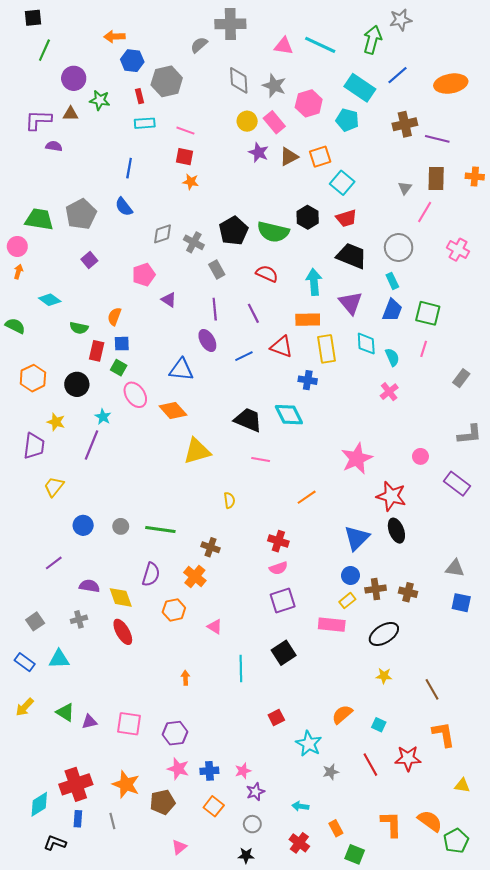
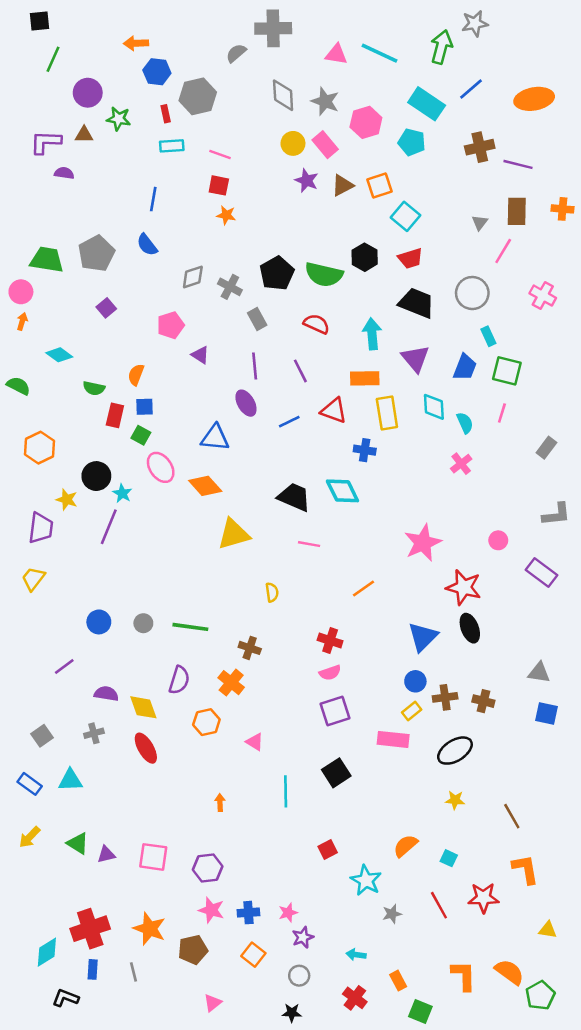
cyan rectangle: (392, 281) -> (488, 336), moved
black circle: (77, 384) -> (96, 476), moved
yellow trapezoid: (54, 487) -> (33, 579), moved

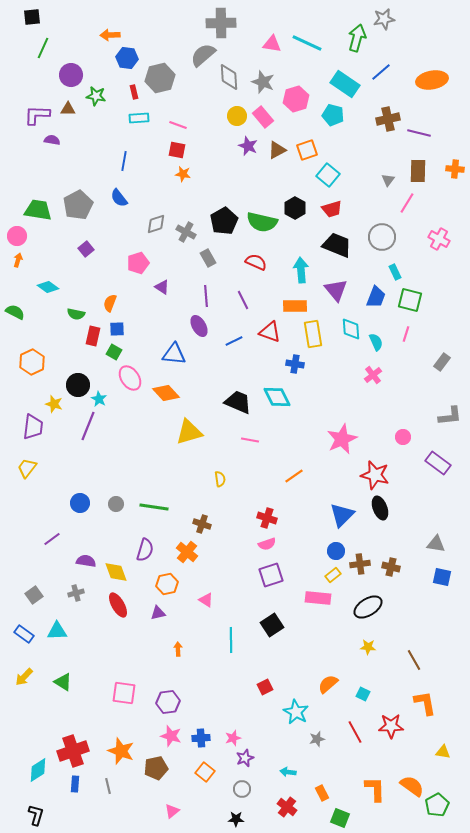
gray semicircle: (236, 53) -> (203, 55), moved, size x1.5
purple triangle: (106, 854) -> (158, 613), moved
black L-shape: (65, 998) -> (36, 815), moved, turned 85

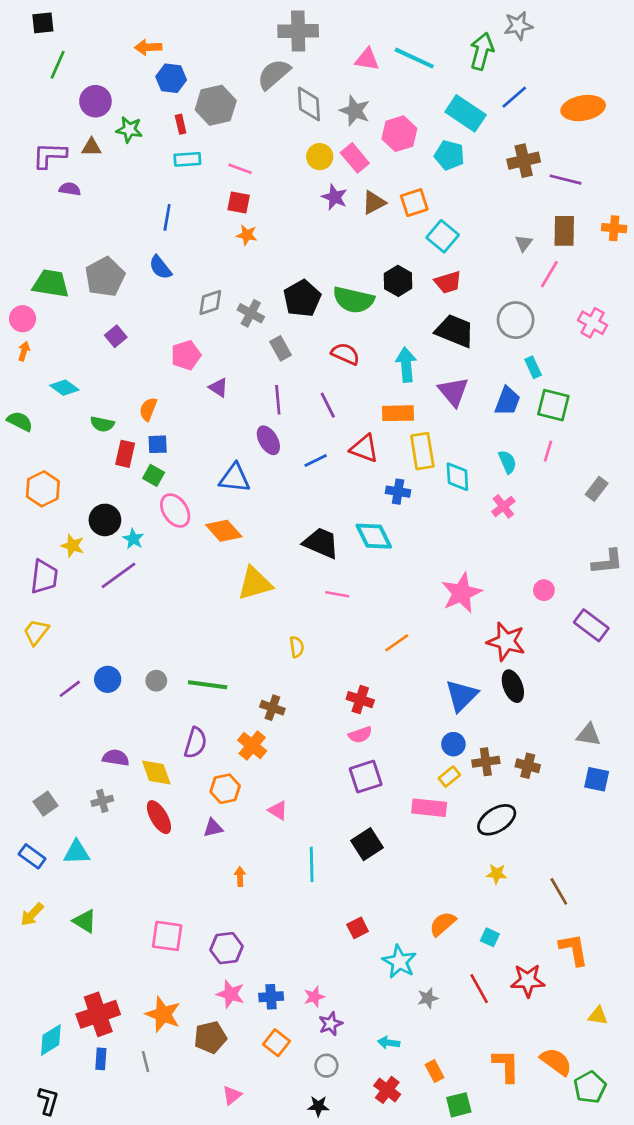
cyan diamond: (351, 329) -> (457, 477), moved
purple line: (88, 426) -> (118, 575), turned 32
purple line: (52, 539) -> (70, 689), moved
green square: (340, 818) -> (459, 1105), turned -36

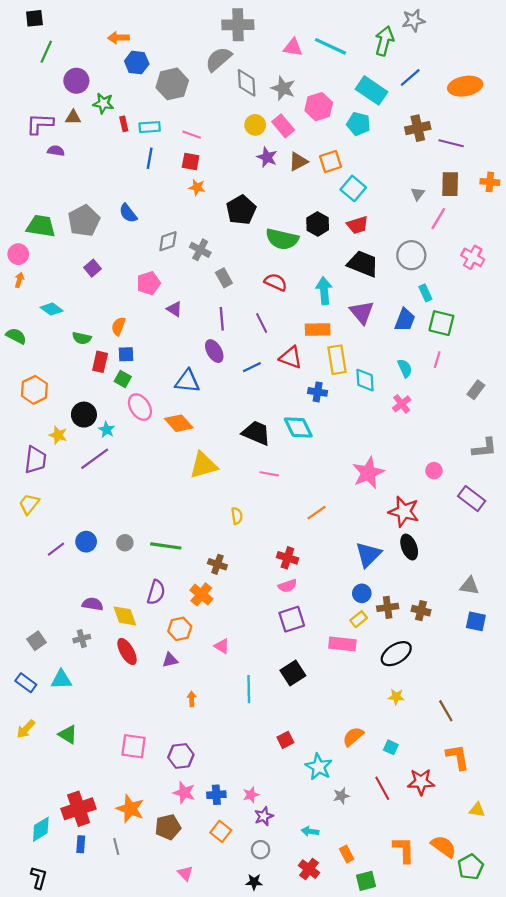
red rectangle: (181, 124) -> (124, 124), moved
blue line: (167, 217) -> (150, 158), moved
black pentagon: (302, 298) -> (241, 210), moved
pink triangle: (232, 1095) -> (185, 873), turned -35

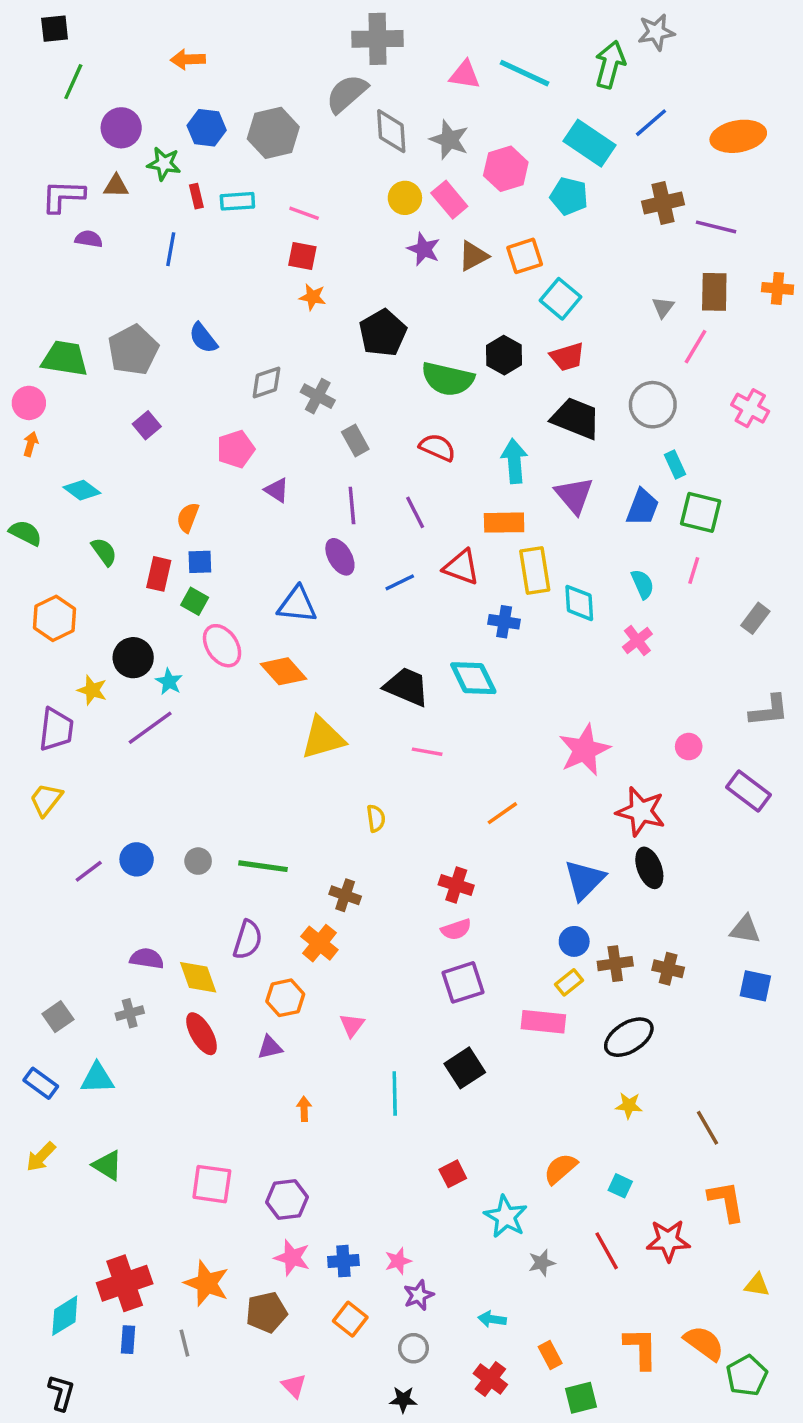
blue hexagon: (137, 62) -> (207, 128), moved
blue line: (150, 158) -> (171, 249), moved
green semicircle: (82, 338) -> (104, 552), moved, turned -138
pink triangle: (222, 646) -> (352, 1025), turned 35

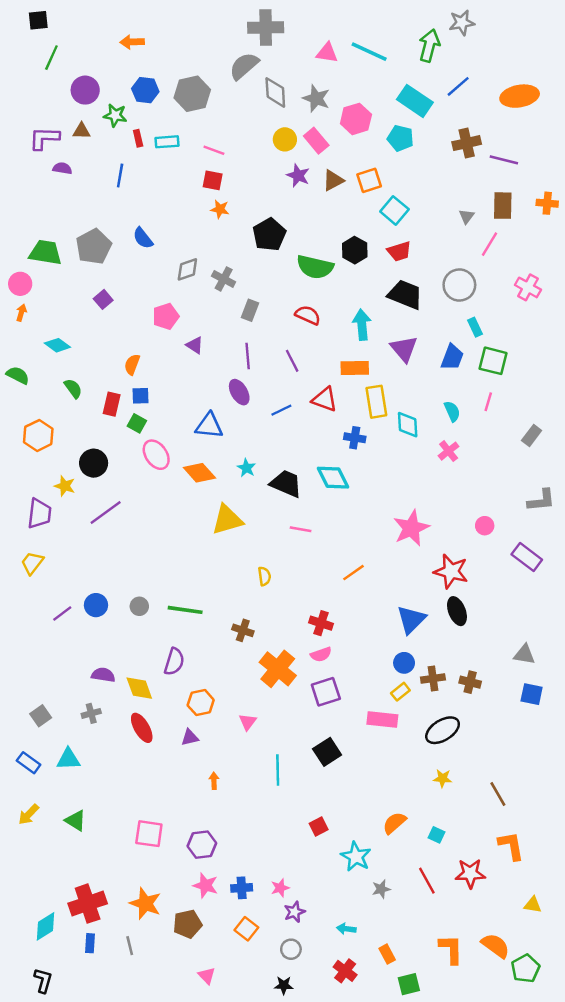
gray rectangle: (355, 441) -> (250, 310), turned 50
cyan star: (169, 682) -> (246, 468), moved
orange cross: (319, 943) -> (278, 669), moved, size x1.4

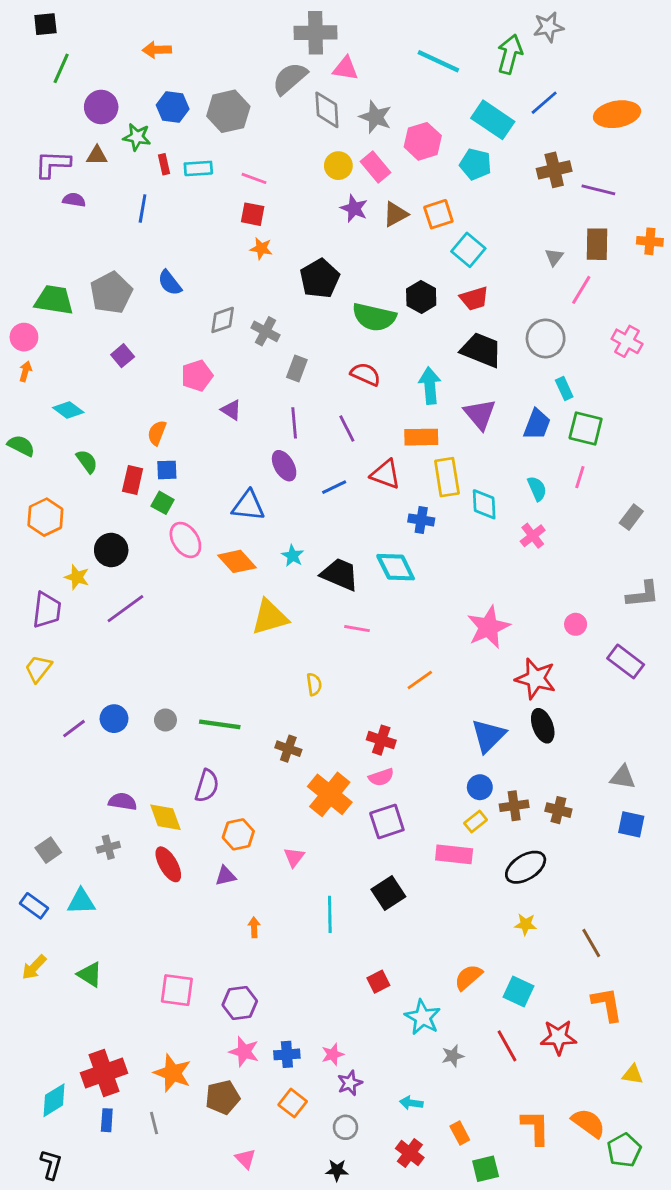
pink triangle: (327, 53) -> (346, 68), moved
cyan square: (437, 835) -> (518, 992), size x1.5

